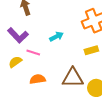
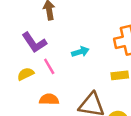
pink line: (33, 53) -> (49, 66), turned 32

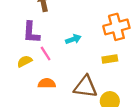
purple L-shape: (34, 42) -> (31, 33), turned 40

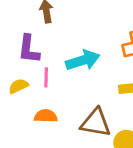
cyan arrow: (73, 39) -> (83, 60), size x1.6
pink line: (46, 54) -> (46, 77), turned 32

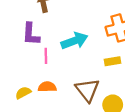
yellow semicircle: (18, 86) -> (23, 93), moved
brown triangle: (96, 123) -> (87, 90), turned 45

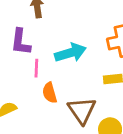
orange semicircle: (47, 87) -> (50, 93), moved, turned -108

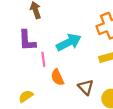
brown triangle: (82, 110) -> (86, 87), size x0.7

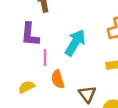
cyan arrow: (69, 42) -> (75, 43), turned -40
yellow semicircle: (26, 96) -> (26, 87), moved

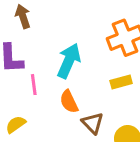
orange semicircle: (58, 79) -> (69, 102), moved

